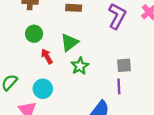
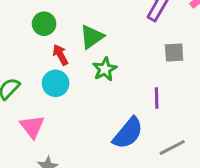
gray square: (124, 65) -> (174, 53), moved
cyan circle: (43, 89) -> (56, 83), moved

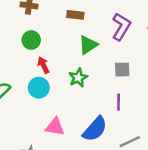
green triangle: (92, 37) -> (88, 45), moved
gray square: (174, 53) -> (122, 70), moved
pink triangle: (32, 127) -> (55, 127), moved, turned -45

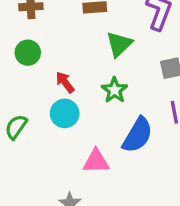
green circle: (31, 40) -> (28, 53), moved
blue semicircle: (95, 129) -> (138, 135), moved

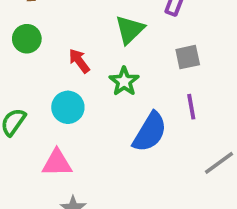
red arrow: (65, 82) -> (79, 61), moved
pink triangle: (96, 161) -> (57, 163), moved

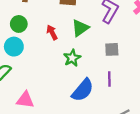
red arrow: (79, 61) -> (52, 32), moved
cyan circle: (68, 107) -> (14, 47), moved

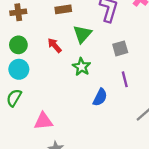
blue semicircle: (83, 90) -> (100, 97), size x0.7

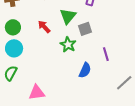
gray square: (120, 48) -> (85, 29), moved

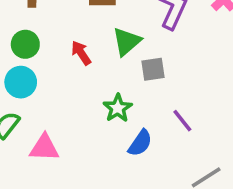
green star: (68, 44) -> (118, 108), moved
purple line: (106, 54) -> (182, 121), turned -32
pink triangle: (37, 93) -> (44, 148), moved

